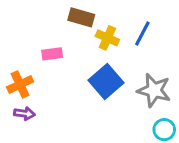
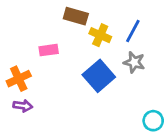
gray star: (154, 90) -> (134, 62), moved, size x0.7

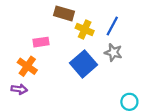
orange cross: (19, 79) -> (27, 66), moved, turned -30

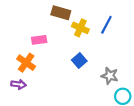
gray star: (113, 52) -> (110, 76), moved
blue square: (83, 64) -> (79, 60), size x0.6

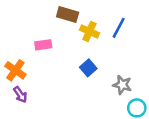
orange cross: (26, 63) -> (15, 70), moved
purple arrow: (18, 84) -> (20, 95), turned 48

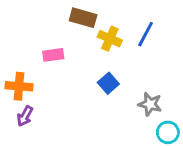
orange cross: (15, 70) -> (19, 86), turned -30
purple arrow: (20, 95) -> (25, 116), turned 63

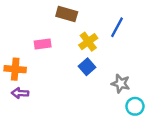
yellow cross: (110, 39) -> (88, 42), moved, turned 30
purple arrow: (25, 116) -> (20, 93), turned 63

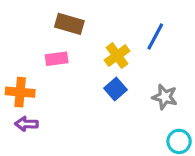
brown rectangle: (67, 14) -> (69, 24), moved
gray star: (121, 84) -> (165, 97), moved

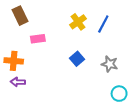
brown rectangle: (69, 24) -> (20, 16), moved, turned 48
yellow cross: (117, 56) -> (78, 22), moved

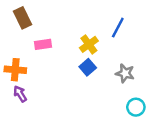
yellow cross: (78, 22) -> (89, 44), moved
purple arrow: (18, 82) -> (20, 94), turned 56

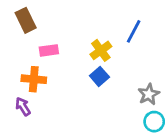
orange cross: (15, 70) -> (34, 79), moved
gray star: (125, 73) -> (149, 94), moved, turned 30

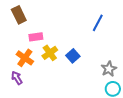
yellow cross: (101, 50) -> (50, 53), moved
orange cross: (34, 79) -> (25, 58), turned 30

